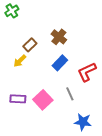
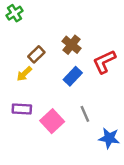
red L-shape: (87, 72) -> (104, 62), moved
purple rectangle: (18, 99) -> (22, 109), moved
blue star: (83, 122) -> (109, 138), moved

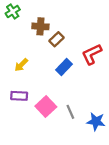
brown cross: (72, 45) -> (40, 26), moved, turned -35
brown rectangle: (36, 54) -> (56, 39), moved
gray line: (85, 114) -> (70, 112), moved

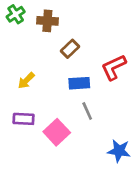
brown cross: (40, 26) -> (47, 21), moved
blue rectangle: (64, 67) -> (79, 83), turned 42
gray line: (70, 112) -> (87, 111), moved

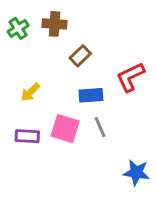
green cross: (16, 14) -> (18, 28), moved
pink square: (57, 132) -> (65, 129), moved, turned -30

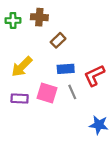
green cross: (18, 28) -> (13, 20), turned 32
red L-shape: (130, 77) -> (94, 75), moved
yellow arrow: (30, 92) -> (22, 67), size x1.5

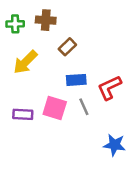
yellow arrow: (22, 67) -> (25, 62), moved

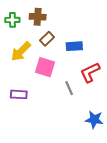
brown rectangle: (67, 47) -> (47, 39), moved
blue rectangle: (76, 80) -> (74, 46), moved
pink square: (55, 108) -> (45, 67), moved

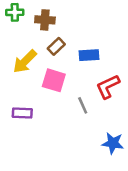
green cross: (12, 20) -> (15, 12), moved

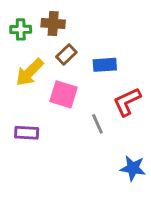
green cross: (15, 12) -> (21, 29), moved

